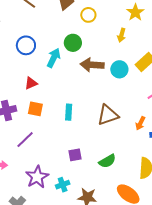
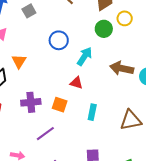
green circle: (73, 43) -> (104, 29), moved
red triangle: (31, 83) -> (76, 83), moved, turned 32

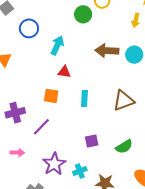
blue circle: (59, 40) -> (29, 28), moved
cyan arrow: (85, 56) -> (57, 45), moved
purple cross: (31, 102) -> (15, 113), moved

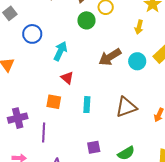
brown arrow: (107, 51) -> (110, 57), turned -35
red triangle: (64, 72) -> (67, 78), turned 32
purple line: (41, 127) -> (44, 132), turned -42

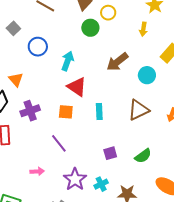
cyan circle: (137, 61) -> (147, 75), moved
red triangle: (67, 78) -> (77, 87), size x1.5
purple cross: (18, 118) -> (30, 111), moved
purple line: (44, 132) -> (59, 143), turned -36

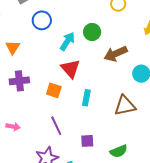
green circle: (90, 28) -> (92, 32), moved
purple line: (59, 143) -> (56, 126), moved
pink arrow: (37, 171) -> (13, 127), moved

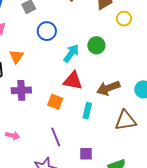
brown arrow: (116, 54) -> (108, 88), moved
red triangle: (70, 69) -> (73, 81), turned -40

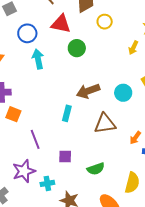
cyan arrow: (71, 53) -> (38, 59), moved, turned -48
red triangle: (73, 81) -> (61, 24), moved
orange square: (55, 102) -> (13, 114), moved

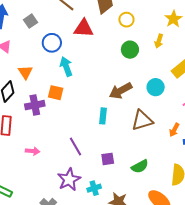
green circle: (77, 48) -> (130, 50), moved
orange square: (13, 114) -> (56, 93), moved

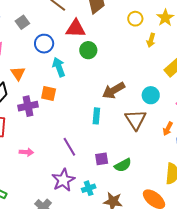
yellow circle: (126, 20) -> (135, 19), moved
green circle: (130, 50) -> (88, 50), moved
cyan circle: (156, 87) -> (151, 95), moved
brown triangle: (142, 120) -> (135, 120), turned -45
green semicircle: (140, 166) -> (123, 165), moved

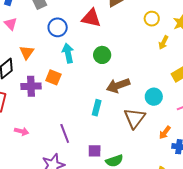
green circle: (88, 50) -> (102, 55), moved

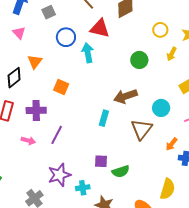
cyan arrow: (68, 53) -> (88, 53), moved
green circle: (102, 55) -> (139, 60), moved
purple cross: (31, 86) -> (36, 110), moved
purple line: (65, 133) -> (57, 135), moved, turned 48

